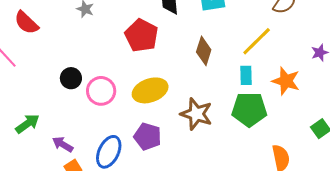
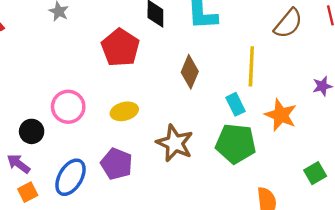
yellow line: (257, 41) -> (251, 66), turned -48
cyan rectangle: (246, 75) -> (236, 104), turned -30
black circle: (71, 78) -> (32, 131), moved
yellow ellipse: (150, 90) -> (124, 111), size x0.7

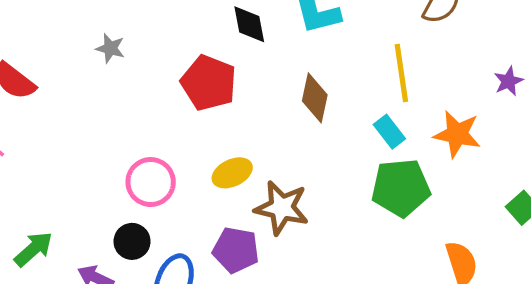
black circle: (32, 131) -> (132, 241), moved
brown star: (175, 143) -> (282, 208), moved

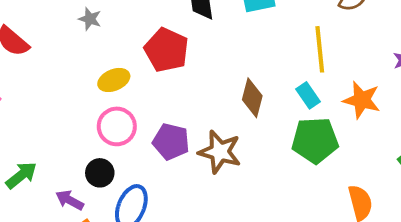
brown diamond: (315, 98) -> (252, 98), moved
yellow ellipse: (232, 173) -> (114, 80), moved
purple pentagon: (236, 250) -> (171, 142), moved

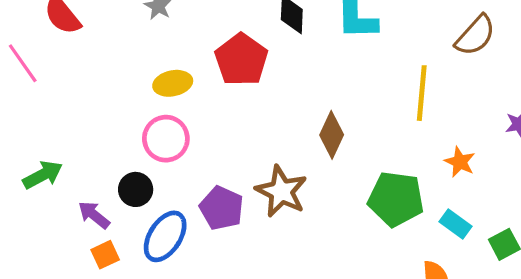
cyan rectangle: (308, 95) -> (455, 224), moved, turned -30
orange star: (362, 100) -> (460, 162), size x0.7
purple pentagon: (171, 142) -> (222, 208), moved

